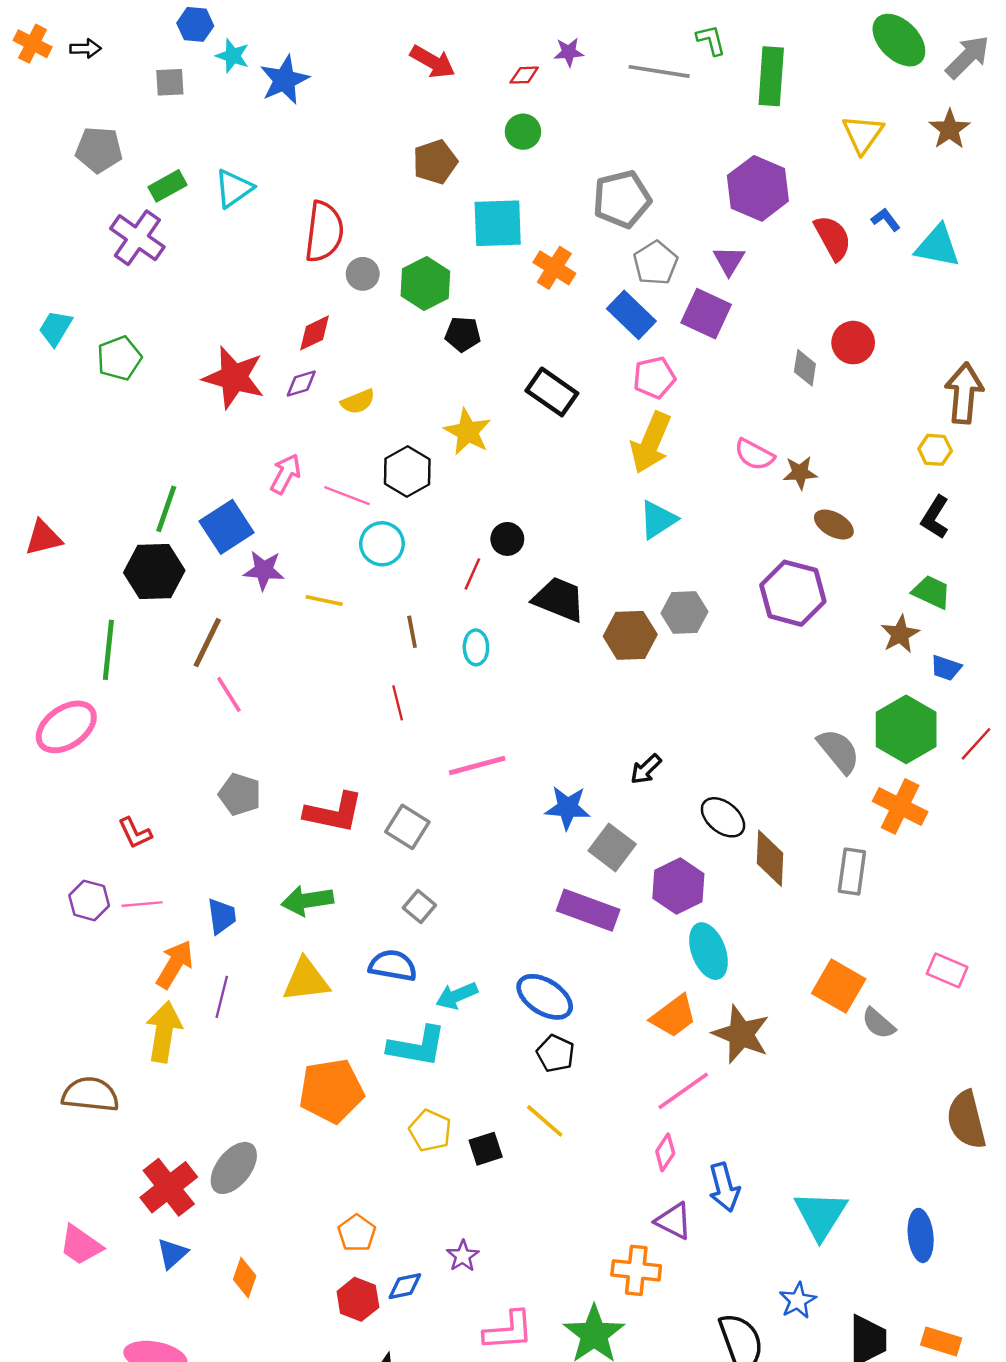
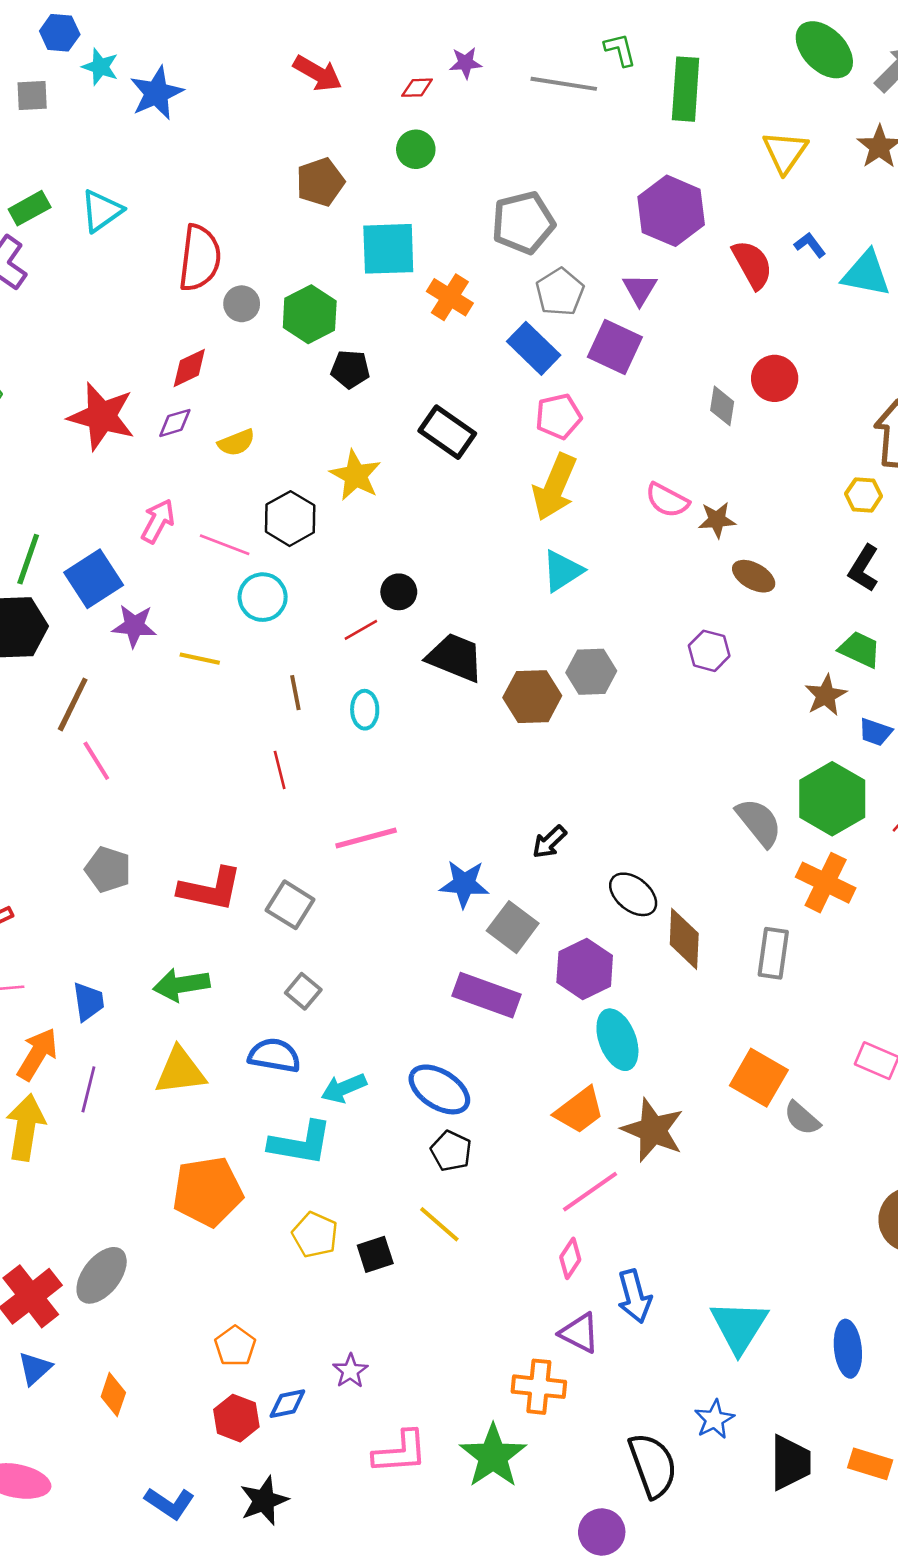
red line: (472, 574) -> (361, 630), turned 36
purple hexagon: (793, 593) -> (709, 651), size x0.6

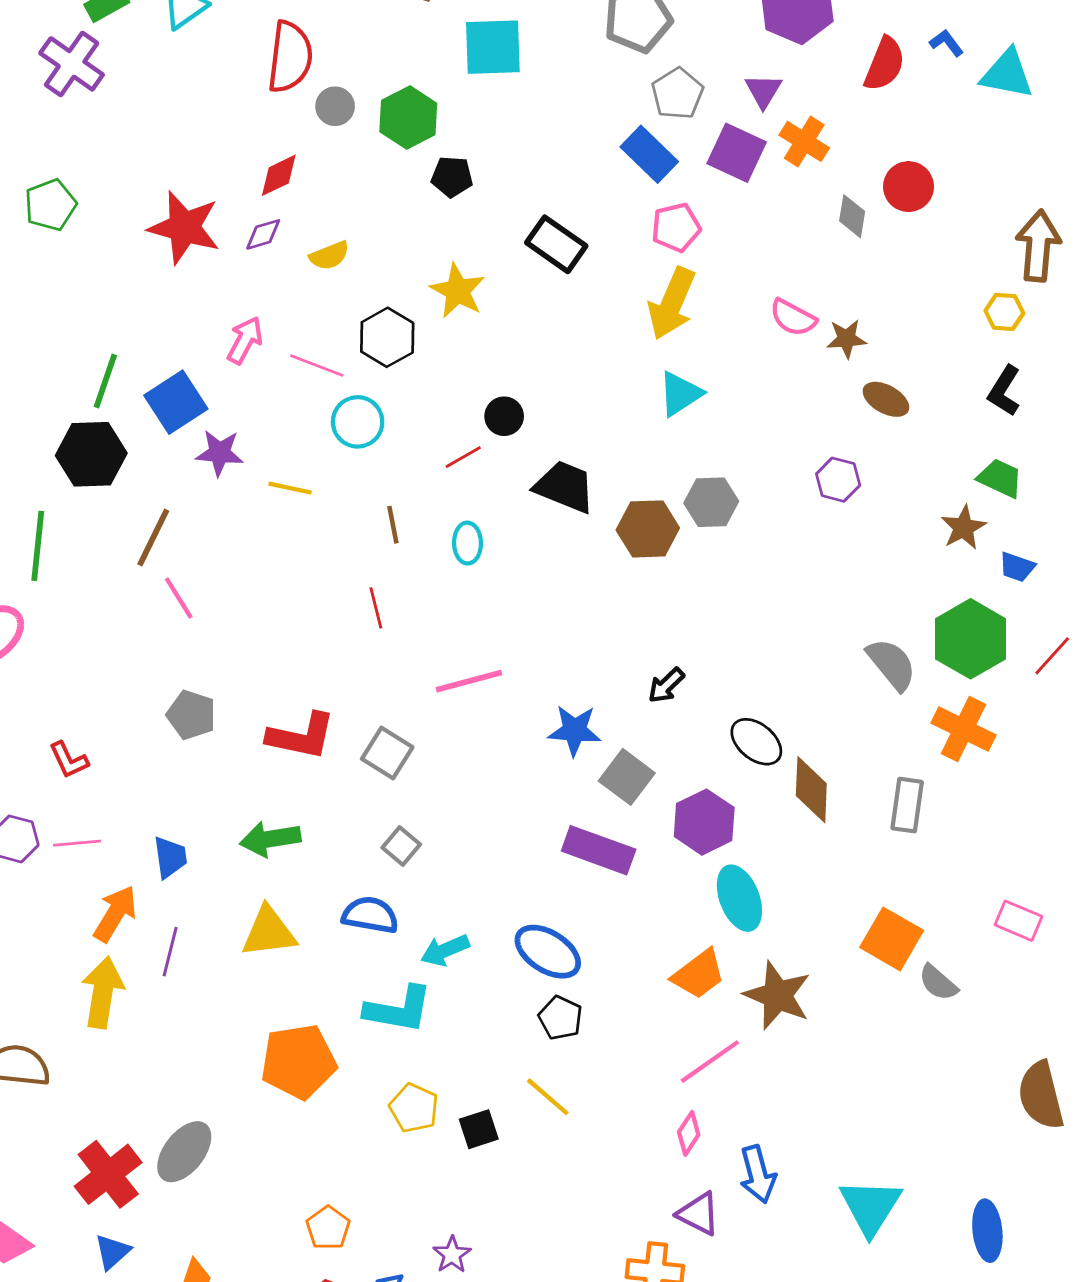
red semicircle: (752, 265) -> (885, 64), turned 51
orange cross: (450, 297) -> (804, 141), moved

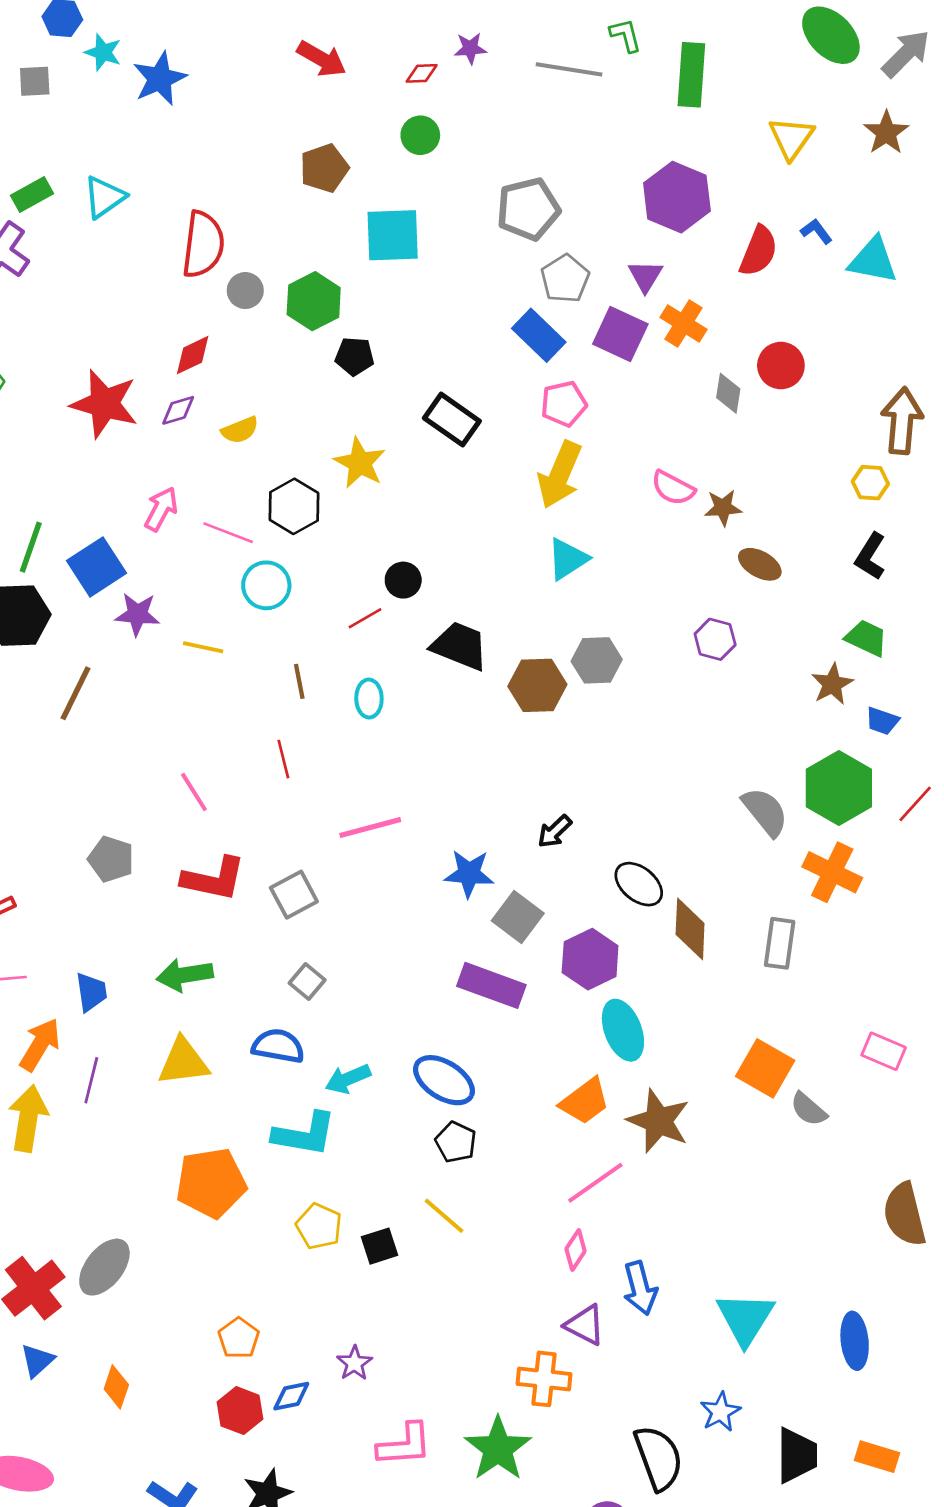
pink line: (179, 598) -> (194, 792), moved
gray square: (387, 753) -> (294, 895), turned 30

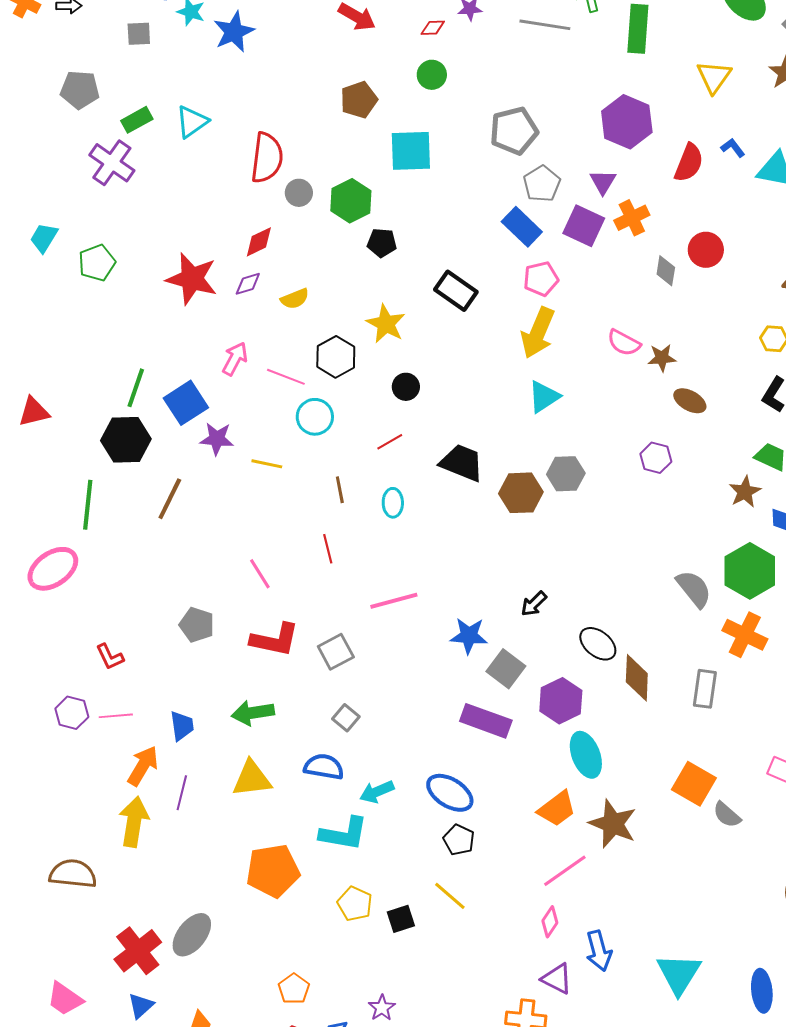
orange cross: (684, 323) -> (632, 218), turned 32
black circle: (403, 580) -> (406, 387), moved

